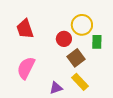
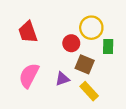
brown square: (76, 58) -> (85, 64), turned -30
purple triangle: (56, 88) -> (62, 79), moved

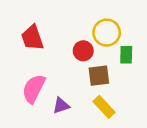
brown square: (85, 64) -> (99, 76), turned -30
purple triangle: (62, 79) -> (61, 106), moved

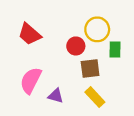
red trapezoid: (32, 38) -> (30, 34), turned -30
purple triangle: (61, 106) -> (56, 96), turned 35

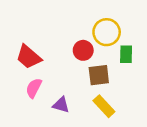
red trapezoid: (30, 34) -> (29, 57), moved
pink semicircle: (31, 80) -> (34, 88), size x0.7

